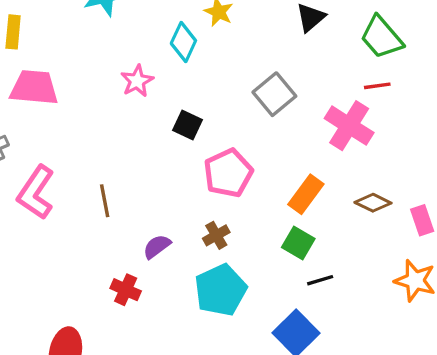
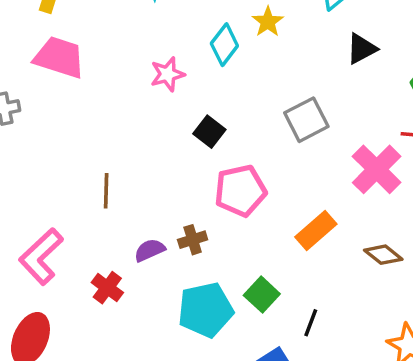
pink L-shape: (36, 192) -> (41, 256), moved
brown cross: (216, 235) -> (193, 240), moved
green square: (298, 243) -> (262, 295), moved
black line: (320, 280) -> (311, 323), turned -65

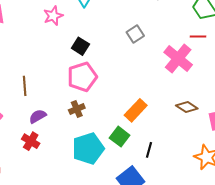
gray square: (306, 120) -> (135, 34), size x0.7
pink pentagon: (240, 191) -> (82, 77), moved
orange rectangle: (316, 231) -> (136, 110), moved
purple semicircle: (150, 250) -> (38, 116), moved

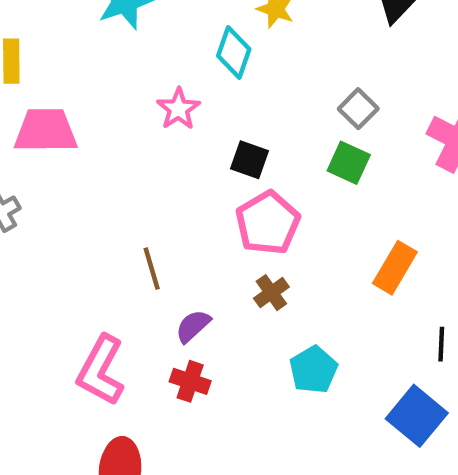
green square: (120, 137) -> (349, 163), moved
cyan pentagon: (88, 148) -> (313, 370), size x0.7

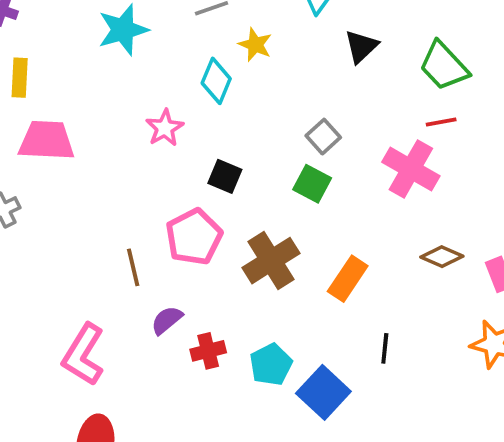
pink pentagon: (268, 223) -> (194, 237), moved
brown cross: (271, 293) -> (271, 261), moved, size x1.8
red cross: (190, 381) -> (208, 351), moved, turned -36
blue square: (417, 416) -> (323, 392), moved

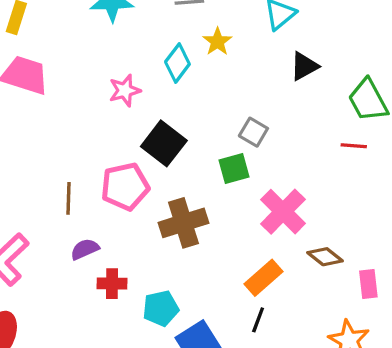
gray square: (323, 137) -> (253, 132), turned -32
pink cross: (411, 169) -> (283, 212), moved
black square: (225, 176) -> (164, 143), size x1.5
green square: (312, 184) -> (234, 169), turned 32
orange rectangle: (348, 279) -> (264, 278), moved

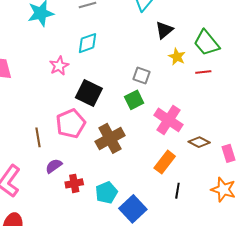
yellow star: (217, 42) -> (177, 57), moved
cyan diamond: (177, 63) -> (88, 43), turned 45
black line: (258, 320) -> (177, 191), moved

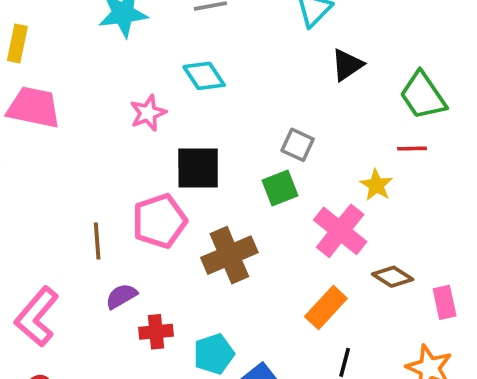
cyan diamond: (88, 43) -> (204, 76), turned 70
yellow star: (177, 57) -> (376, 185), moved
black square: (89, 93) -> (198, 168), turned -32

